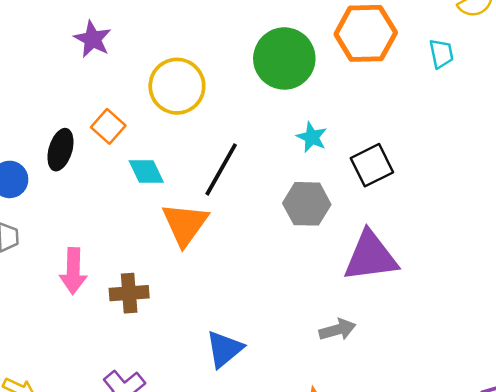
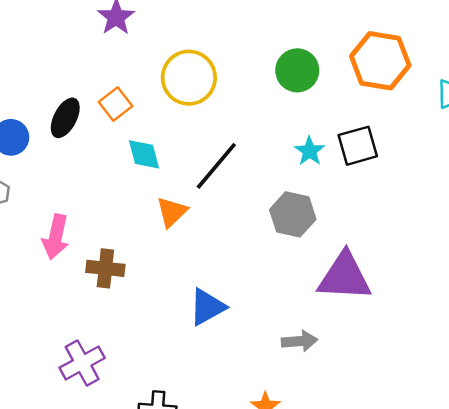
green circle: (284, 58) -> (297, 70), size x0.7
black square: (372, 165) -> (358, 146), moved
orange triangle: (185, 224) -> (172, 212), size x0.7
blue triangle: (224, 349) -> (207, 307), moved

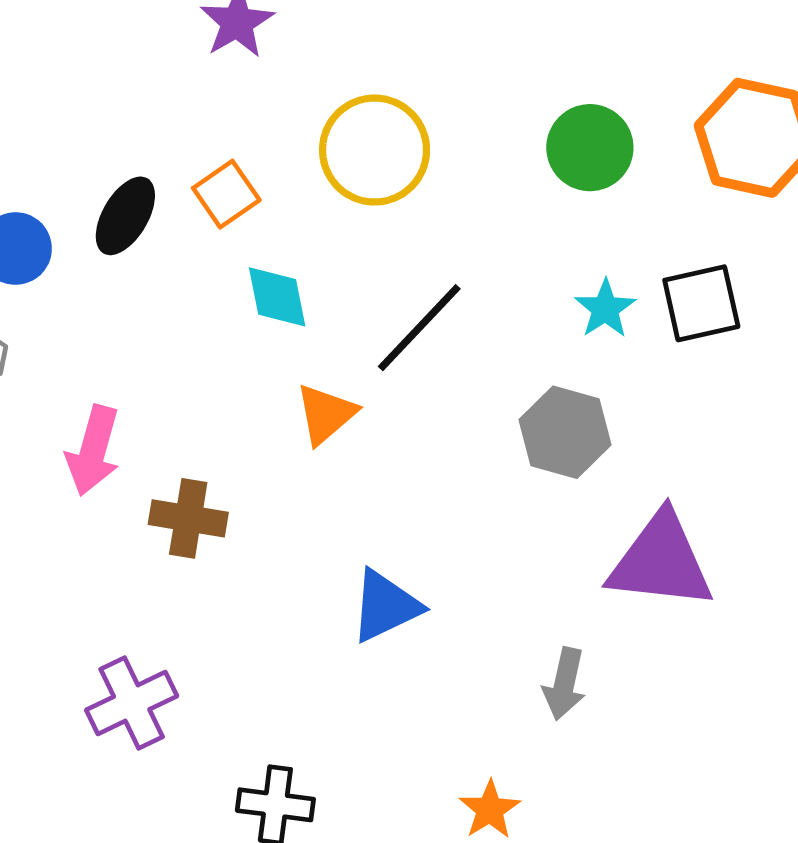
gray arrow: (300, 341) -> (564, 684), turned 104

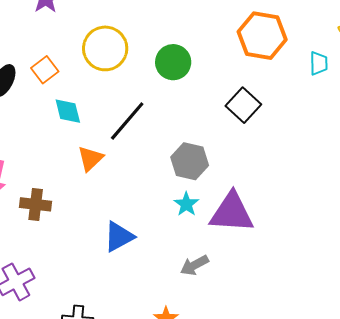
green circle: (590, 148) -> (173, 62), moved
black square: (701, 303) -> (243, 105), turned -32
cyan star: (605, 309) -> (186, 204), moved
gray arrow: (564, 684) -> (194, 265), turned 52

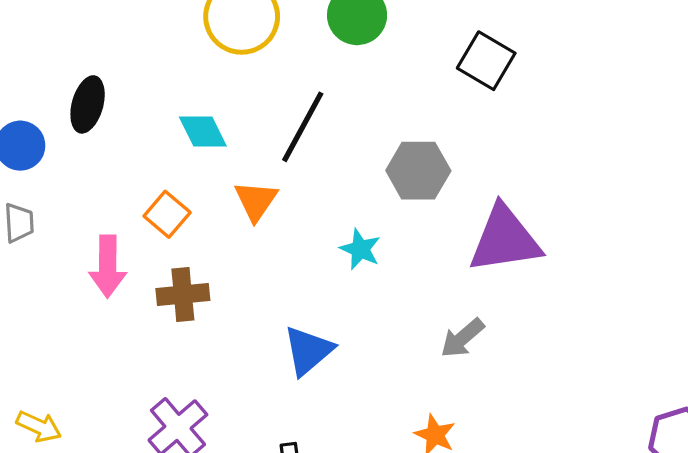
orange square: (45, 70) -> (167, 214), moved
cyan star: (186, 204) -> (360, 249), moved
blue triangle: (119, 237) -> (308, 351), moved

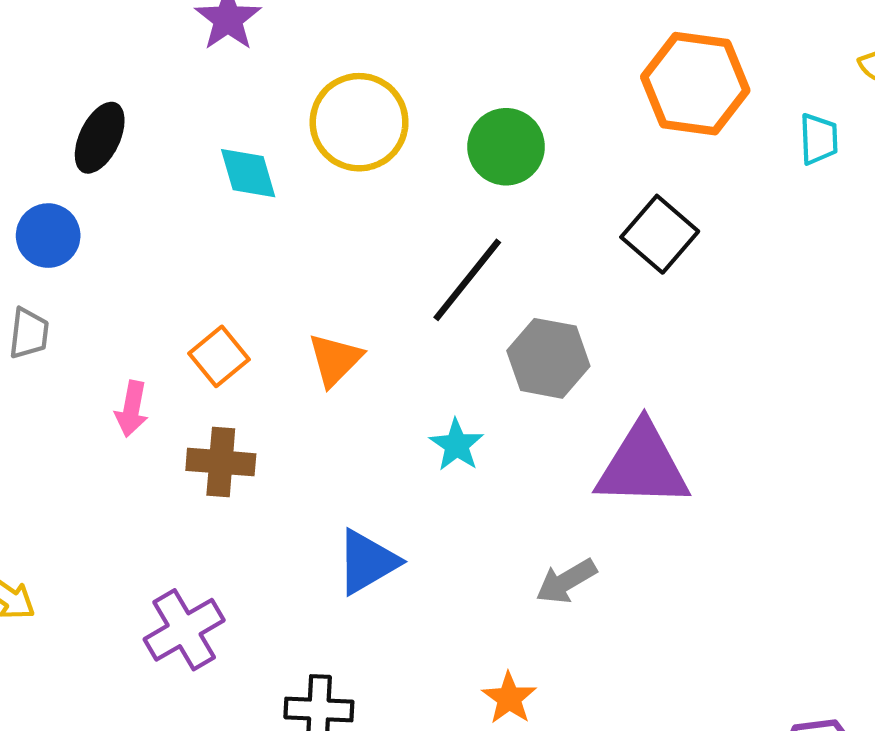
black ellipse: (88, 104) -> (100, 138), moved
black line: (303, 127) -> (467, 280), moved
cyan diamond: (203, 131) -> (248, 173), moved
pink arrow: (108, 266) -> (132, 409), size x0.7

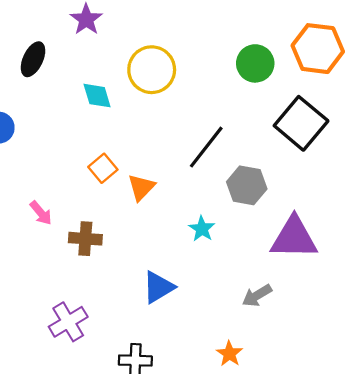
black ellipse: (100, 138) -> (33, 59), moved
green circle: (506, 147) -> (255, 63), moved
black square: (660, 234) -> (301, 123), size x1.4
orange square: (219, 356) -> (103, 168), moved
pink arrow: (132, 409) -> (41, 213), turned -50

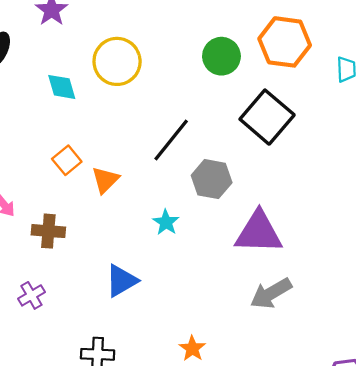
gray arrow: (257, 296) -> (271, 293), moved, size x1.4
purple cross: (68, 322) -> (31, 295), moved, size x0.7

